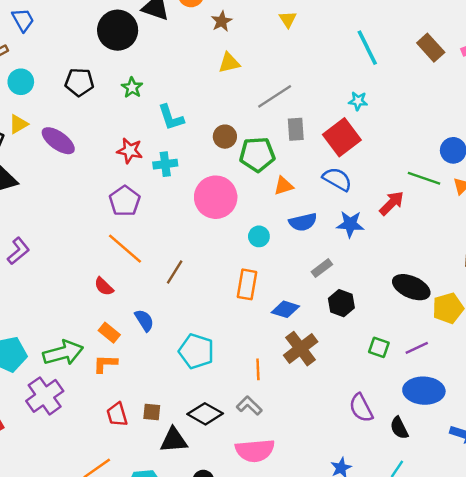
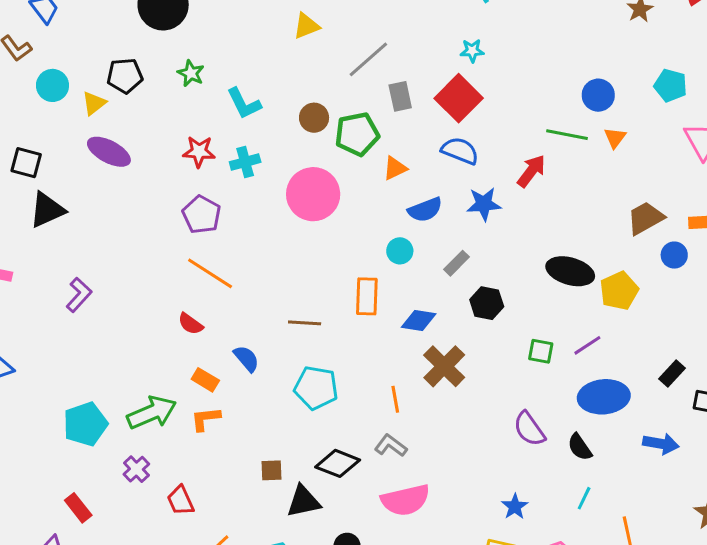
yellow triangle: (18, 124) -> (94, 103), moved
cyan circle: (259, 236) -> (400, 251), moved
brown line: (175, 272) -> (305, 323), moved, turned 70
purple cross: (45, 396) -> (136, 469), size x0.6
red trapezoid: (117, 415) -> (180, 501), moved

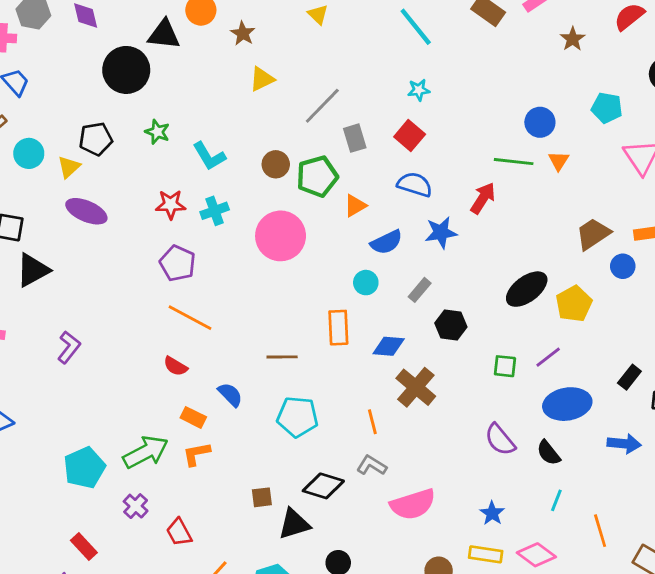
red square: (459, 98) -> (410, 135), size x0.7
black ellipse: (570, 271) -> (527, 289), turned -48
pink semicircle: (405, 500) -> (413, 504), moved

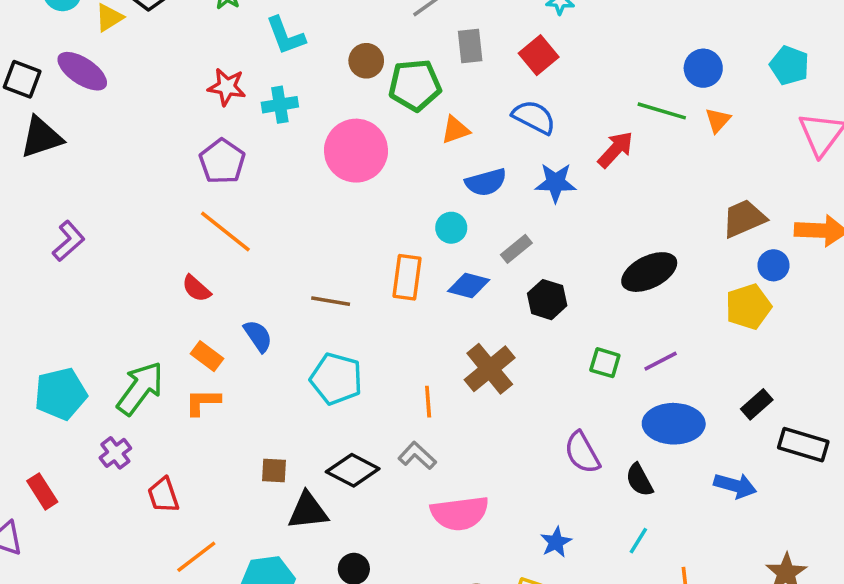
purple ellipse: (86, 211) -> (82, 71), moved
yellow pentagon: (574, 304) -> (748, 307), moved
blue diamond: (389, 346) -> (469, 285), moved
green arrow: (146, 452) -> (140, 388), turned -36

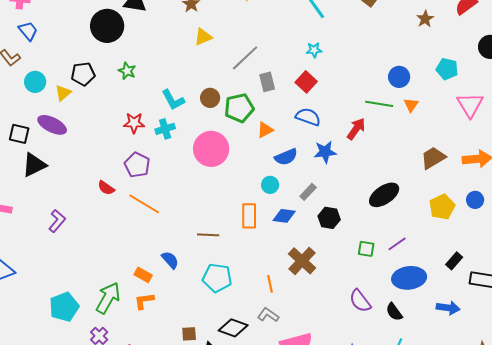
cyan L-shape: (285, 36) -> (173, 100), moved
blue circle: (773, 265) -> (475, 200), moved
red semicircle: (196, 288) -> (106, 188), moved

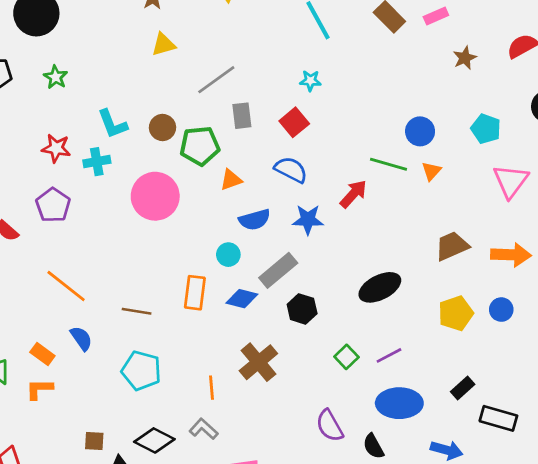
gray rectangle: (308, 192) -> (278, 270), size x1.6
orange line: (144, 204) -> (66, 286), moved
green square: (366, 249) -> (346, 357), turned 30

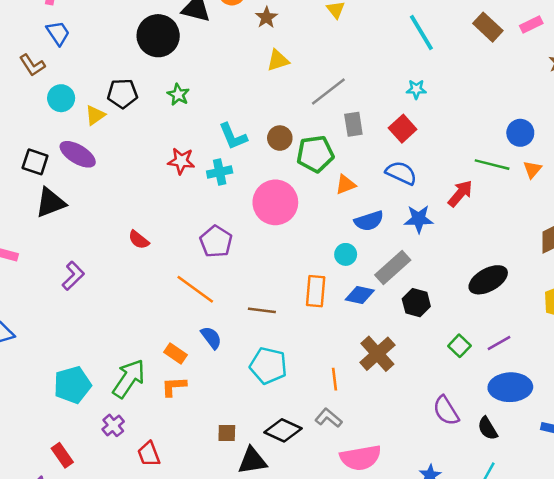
purple pentagon: (53, 205) -> (216, 242), moved

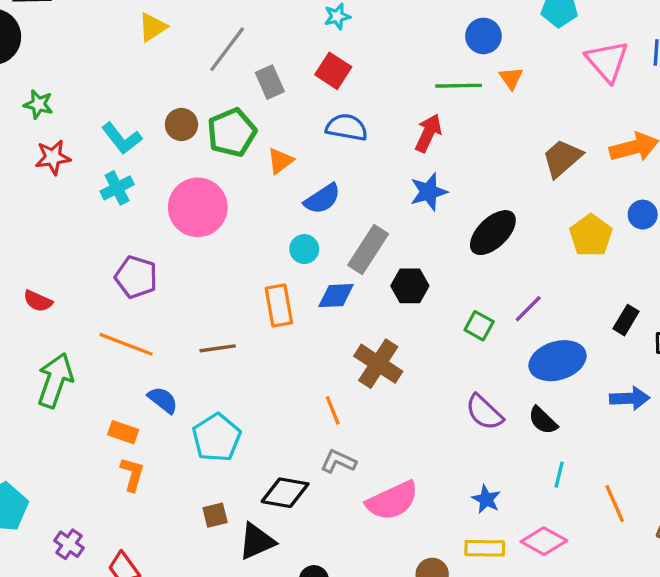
red star: (181, 161) -> (53, 157), moved
blue star: (419, 219) -> (429, 192), moved
cyan pentagon: (268, 366) -> (217, 438), moved, turned -30
green arrow: (129, 379) -> (55, 380), moved
orange L-shape: (174, 386) -> (132, 474), turned 124

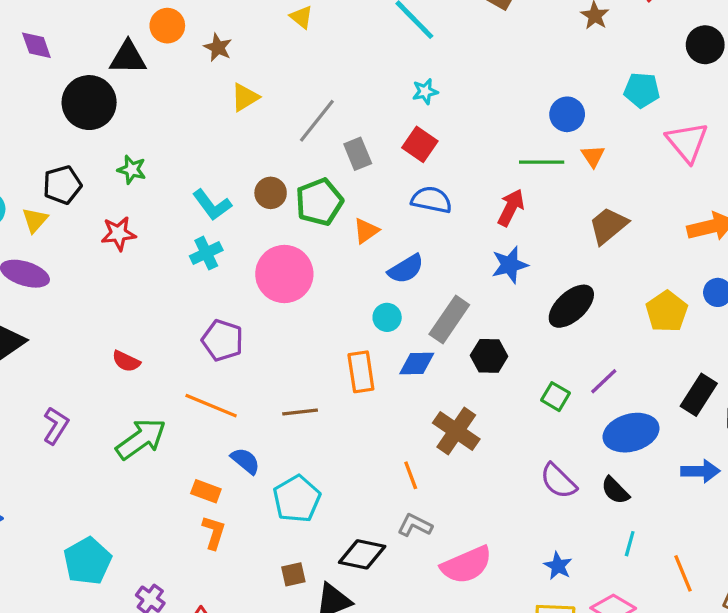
red star: (53, 157) -> (118, 234), moved
brown trapezoid: (562, 158) -> (608, 226), moved
black rectangle: (626, 320) -> (699, 395), size x1.4
green arrow: (55, 380) -> (141, 439), turned 34

